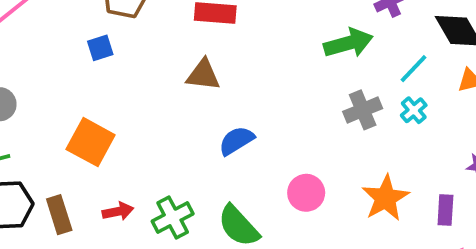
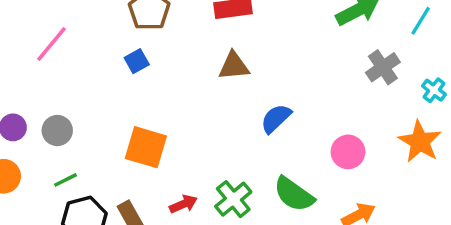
cyan cross: (414, 110) -> (434, 90), moved

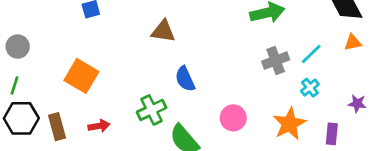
cyan line: (421, 21) -> (311, 54), moved
blue semicircle: (276, 118) -> (185, 79), turned -85
green line: (65, 180) -> (15, 85), turned -60
green cross: (233, 199) -> (152, 110), moved

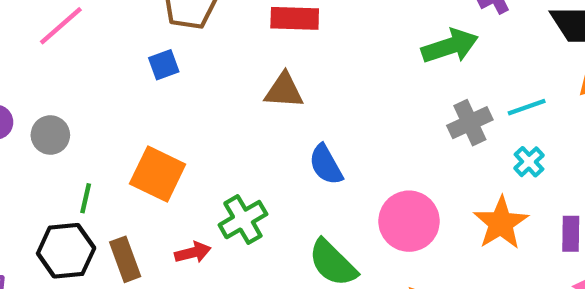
cyan line: (311, 54) -> (527, 107), turned 30
green line: (15, 85) -> (86, 198), moved
green cross: (152, 110) -> (243, 220), moved
pink circle: (233, 118) -> (409, 221), size x1.4

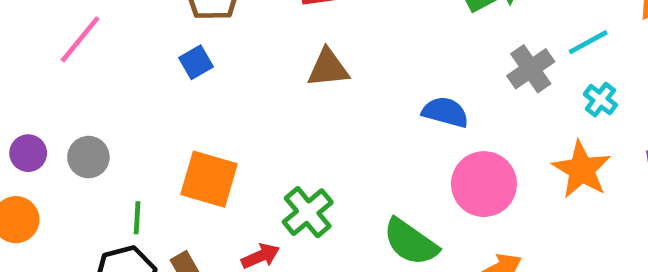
blue semicircle: (326, 165) -> (445, 112), moved, turned 144

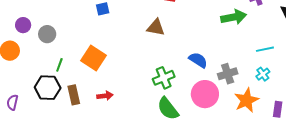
gray cross: (531, 69) -> (228, 74), moved
green cross: (308, 212) -> (164, 78), moved

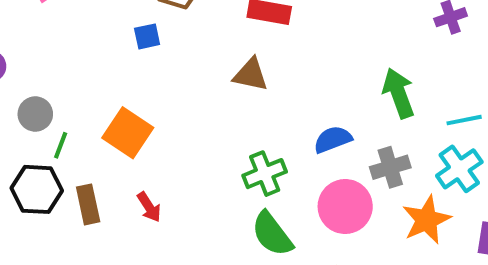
green arrow: (234, 17) -> (399, 93), moved, turned -100
gray circle: (47, 34) -> (35, 114), moved
blue semicircle: (198, 60) -> (333, 139), turned -54
cyan cross: (263, 74) -> (459, 169), size x1.6
red arrow: (105, 96) -> (149, 207), turned 63

